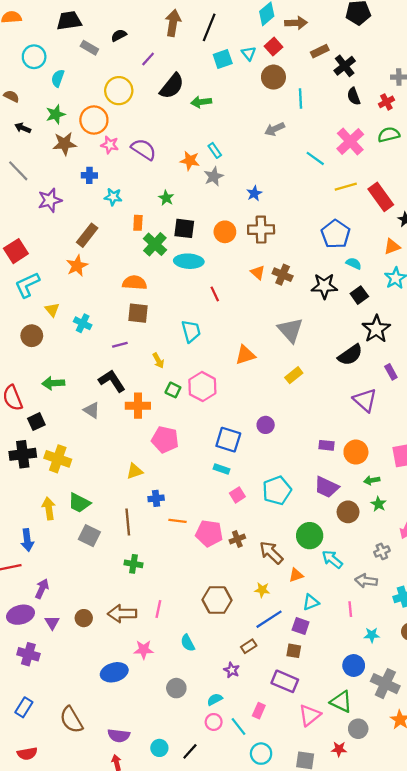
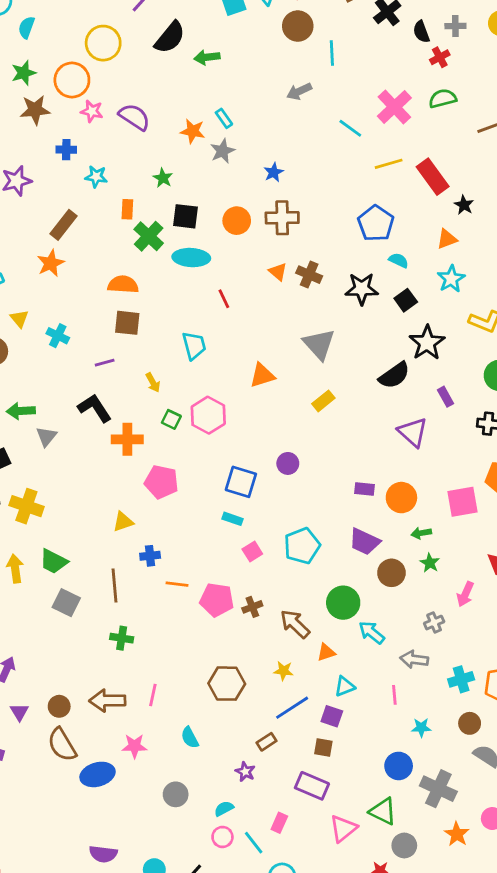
black semicircle: (354, 96) -> (421, 32), moved
gray triangle: (92, 410) -> (46, 436), moved, turned 36
brown semicircle: (71, 720) -> (62, 745), moved

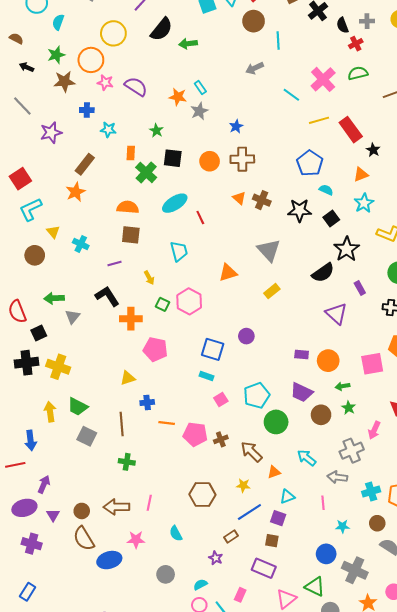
cyan ellipse: (191, 258) -> (175, 203), moved, turned -35
green circle: (343, 603) -> (276, 422), moved
gray cross: (434, 623) -> (352, 451), size x1.6

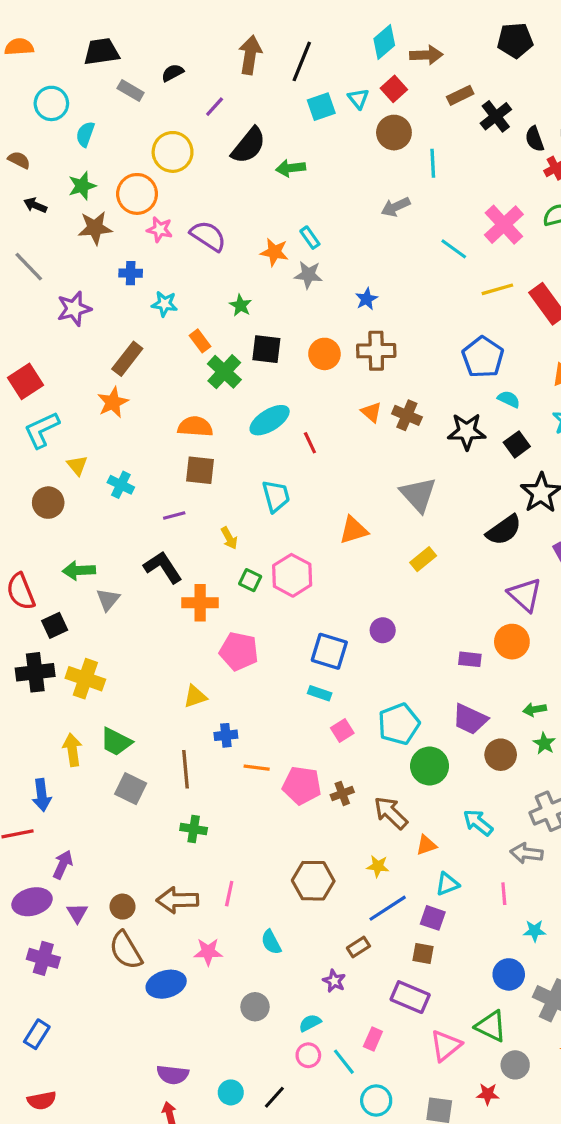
gray star: (199, 111) -> (308, 275), turned 30
orange rectangle: (131, 153) -> (200, 341), turned -40
orange circle: (328, 361) -> (512, 642), moved

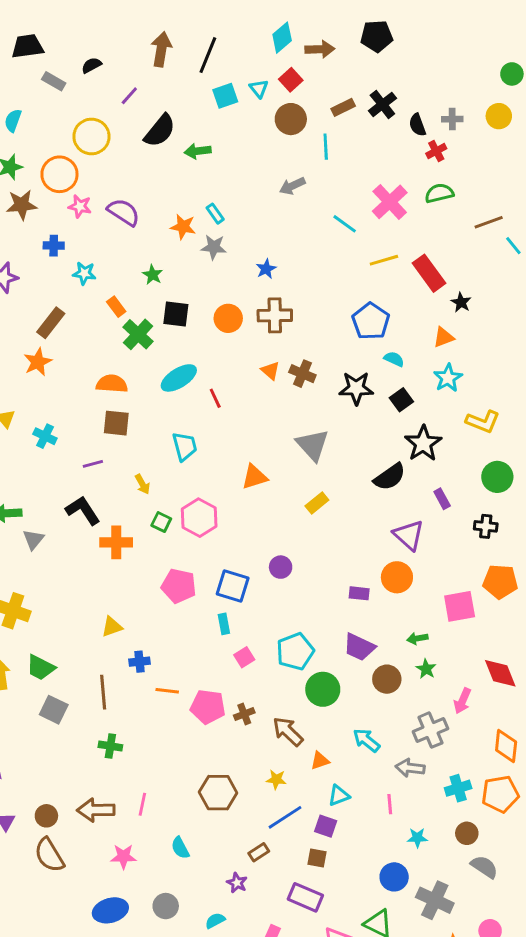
black pentagon: (515, 40) -> (377, 36), moved
brown rectangle: (460, 95) -> (343, 107), moved
pink pentagon: (239, 651) -> (179, 586), moved
cyan rectangle: (320, 693) -> (224, 624), turned 60
blue ellipse: (166, 984) -> (110, 910), moved

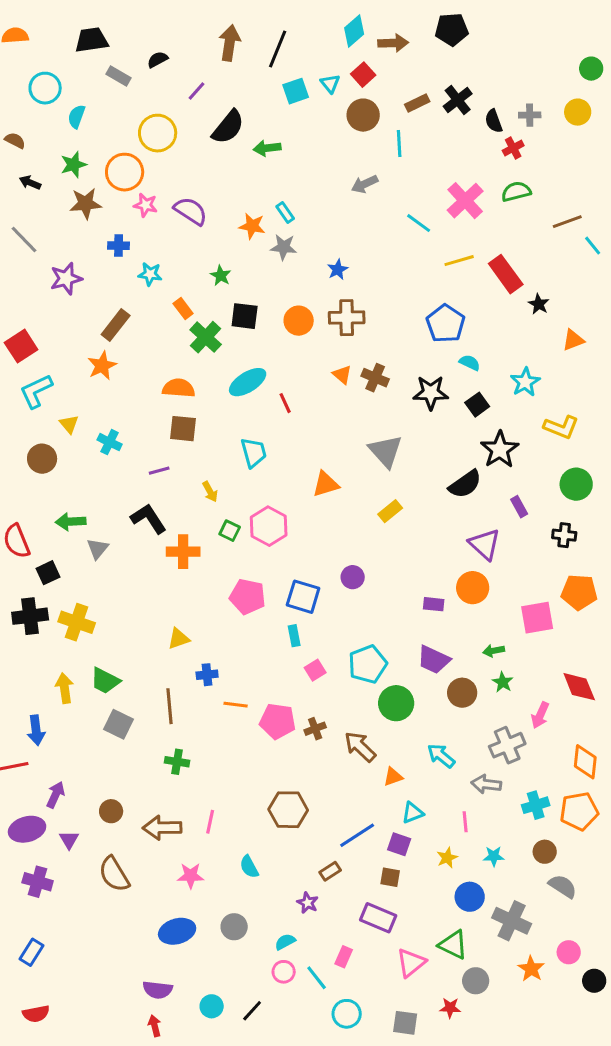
orange triangle: (444, 337) -> (573, 340), moved
yellow star: (276, 779) -> (447, 858), moved, turned -30
brown circle: (46, 816) -> (111, 811), moved

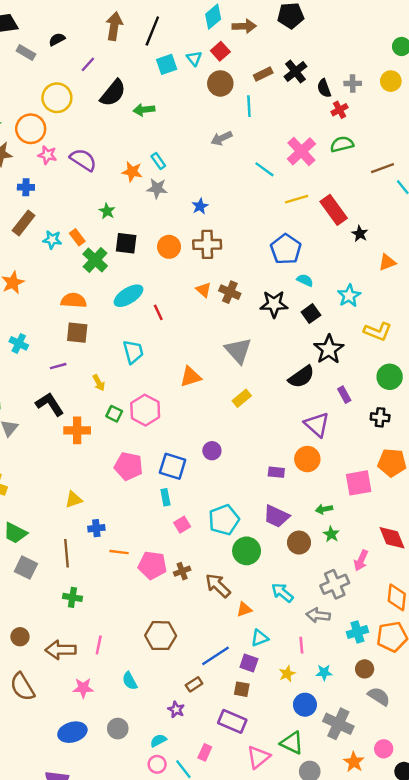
cyan star: (150, 274) -> (52, 240), moved
brown rectangle: (116, 325) -> (24, 223), moved

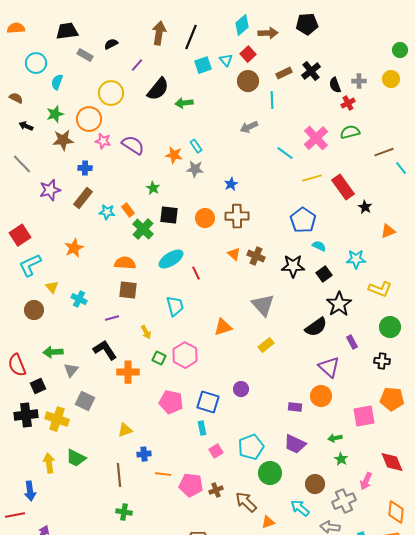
cyan star: (349, 296) -> (356, 259), turned 30
brown circle: (299, 543) -> (315, 484), moved
gray square: (26, 568) -> (85, 401), moved

